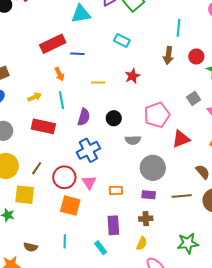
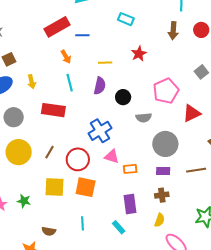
yellow arrow: (35, 97) -> (32, 82), moved, turned 104
purple semicircle: (84, 117) -> (100, 86), moved
pink triangle: (89, 182) -> (112, 156), moved, turned -35
yellow square: (25, 195) -> (55, 187), moved

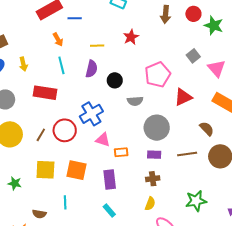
red circle: (78, 159) -> (65, 130), moved
purple rectangle: (130, 204) -> (110, 180), moved
cyan line: (83, 223) -> (65, 202), moved

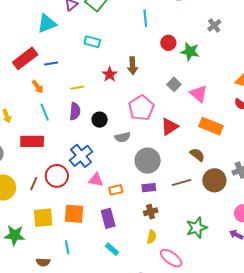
brown arrow: (165, 14) -> (133, 66), moved
green star: (15, 183) -> (15, 235), size x1.5

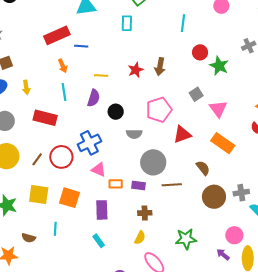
cyan rectangle: (92, 42) -> (127, 23), moved, turned 63
brown line: (181, 183) -> (172, 185), moved
purple rectangle: (149, 188) -> (139, 185), moved

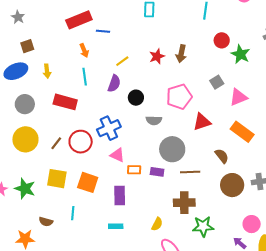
yellow line: (101, 76) -> (122, 61), turned -40
pink triangle: (218, 109) -> (238, 97), turned 42
brown cross: (145, 213) -> (184, 203), moved, size x1.5
cyan rectangle: (99, 241) -> (116, 226), turned -56

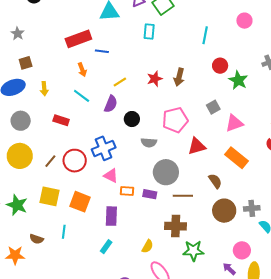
cyan line: (85, 77) -> (82, 96), turned -48
red rectangle: (65, 102) -> (61, 120), size x0.7
cyan rectangle: (116, 226) -> (106, 247), turned -56

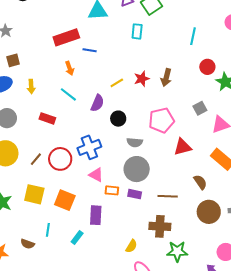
yellow line: (120, 82) -> (117, 83), moved
gray circle: (166, 172) -> (137, 169), moved
brown semicircle: (36, 239) -> (28, 244), moved
cyan rectangle: (106, 247) -> (77, 238), moved

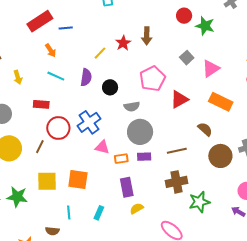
red circle: (60, 159) -> (58, 128), moved
purple rectangle: (96, 215) -> (127, 187), moved
yellow semicircle: (131, 246) -> (137, 208), moved, turned -136

